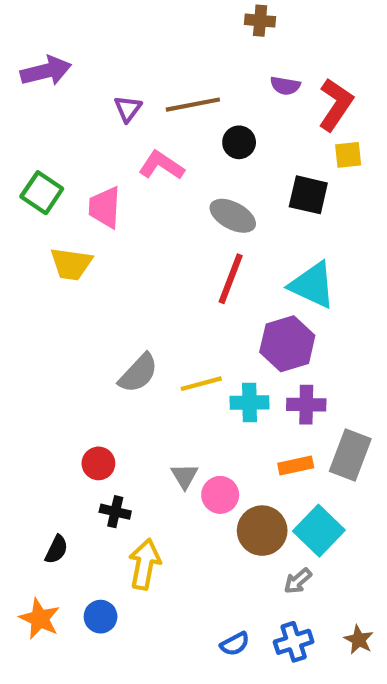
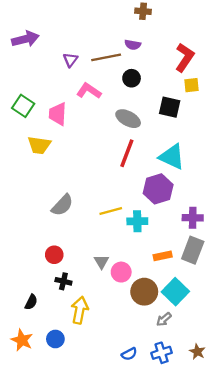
purple semicircle: (285, 86) -> (133, 45), moved
gray semicircle: (138, 373) -> (62, 205), moved
purple cross: (306, 405) -> (193, 218), moved

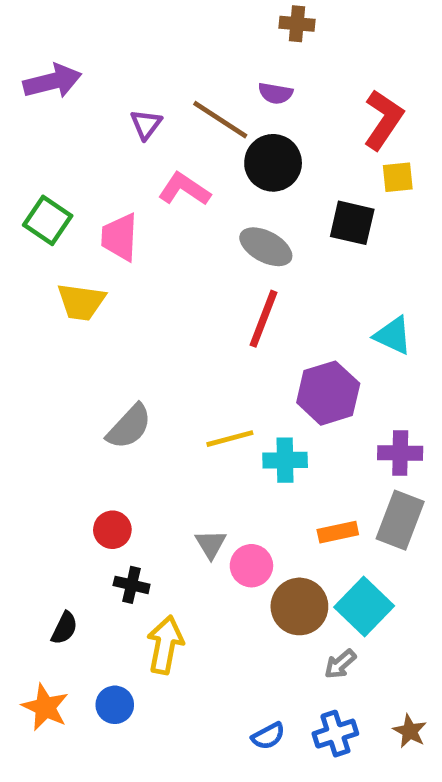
brown line: (106, 57) -> (220, 120), turned 44
black circle: (132, 78) -> (273, 163), size x1.5
cyan triangle: (172, 157) -> (393, 335), moved, size x0.7

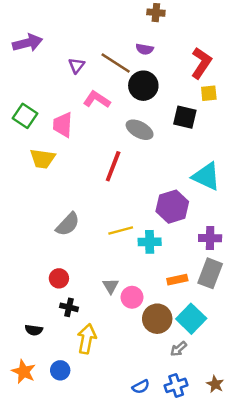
red line: (263, 319) -> (113, 166), moved
cyan triangle: (393, 335) -> (206, 176), size x1.4
black semicircle: (64, 628) -> (34, 330), turned 72

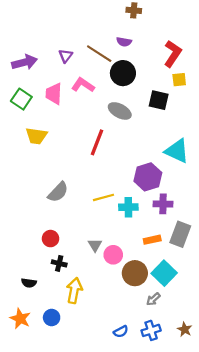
purple arrow: (27, 43) -> (25, 62), moved
pink trapezoid: (63, 125) -> (54, 94), moved
purple cross: (210, 238) -> (163, 204), moved

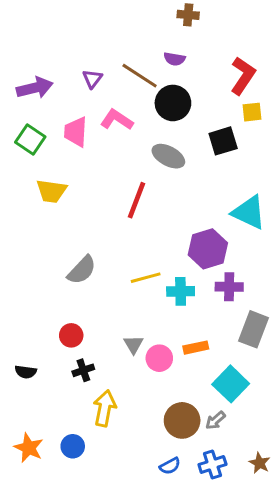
black square: (159, 100) -> (223, 141), turned -30
orange rectangle: (152, 240) -> (196, 348), moved
black cross: (59, 263) -> (83, 370), turned -32
brown circle: (135, 273) -> (182, 420), moved
black semicircle: (29, 283) -> (26, 372), moved

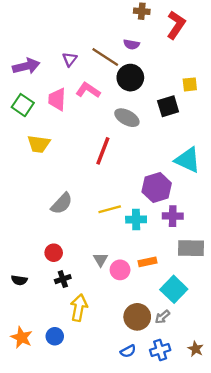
red L-shape: (243, 76) -> (176, 25), moved
gray rectangle: (253, 329) -> (191, 248), turned 70

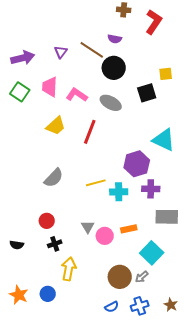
pink L-shape: (88, 90) -> (77, 95), moved
yellow trapezoid: (39, 144) -> (56, 126), moved, turned -50

